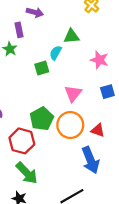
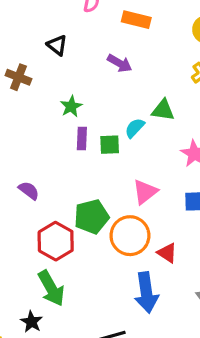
purple rectangle: (19, 30) -> (82, 139), moved

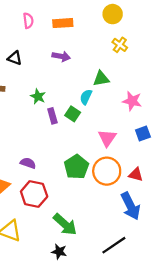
green square: (110, 145) -> (73, 114), turned -35
red hexagon: (56, 241) -> (34, 194), moved

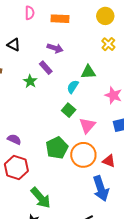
green square: (73, 114) -> (69, 110), moved
purple rectangle: (52, 116) -> (46, 68), moved, turned -32

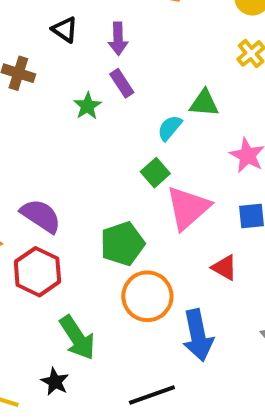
purple arrow: (55, 48) -> (118, 39), moved, turned 63
pink triangle: (87, 126) -> (188, 208), size x1.4
purple semicircle: (14, 139) -> (41, 216), size x1.5
orange circle: (83, 155) -> (147, 296), moved
red triangle: (109, 161) -> (224, 268), moved

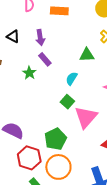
green triangle: (204, 103) -> (87, 55), moved
red hexagon: (37, 272) -> (29, 158), moved
orange circle: (147, 296) -> (58, 167), moved

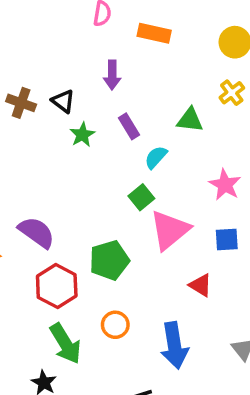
black triangle: (13, 36) -> (63, 101), moved
purple rectangle: (45, 59) -> (129, 126), moved
orange circle: (58, 167) -> (115, 325), moved, size x0.6

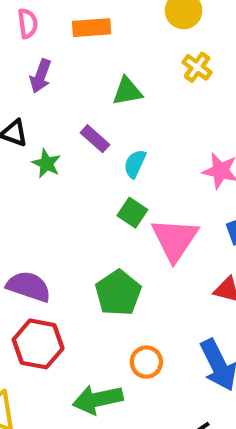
purple arrow: (112, 75) -> (41, 76), moved, turned 36
green triangle: (190, 120) -> (127, 91), moved
red hexagon: (57, 286) -> (38, 344), moved
green arrow: (65, 344) -> (98, 399), turned 126

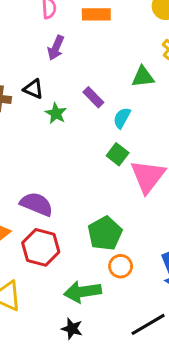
green triangle: (127, 91) -> (143, 77), moved
green pentagon: (118, 293) -> (105, 233), moved

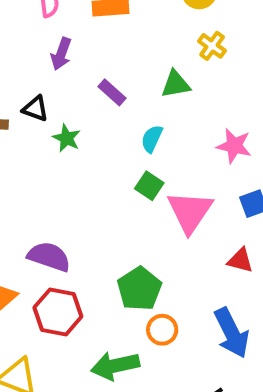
purple rectangle: (93, 97) -> (112, 92), moved

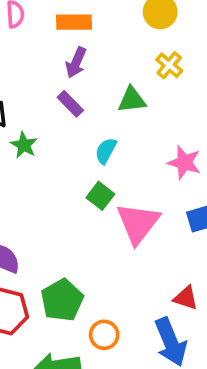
purple arrow: (61, 54) -> (76, 63), moved
red triangle: (240, 260) -> (186, 298), moved
green pentagon: (139, 289) -> (62, 300), moved

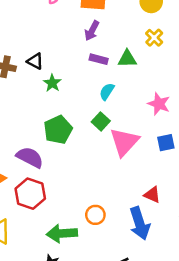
purple rectangle: (70, 104) -> (99, 59), moved, turned -36
green pentagon: (62, 300) -> (58, 130), moved

